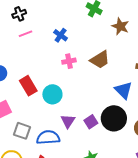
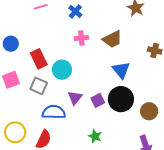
blue triangle: (123, 90) -> (121, 70), moved
gray square: (22, 131) -> (39, 86), moved

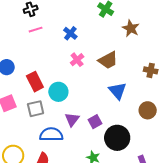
pink cross: (81, 38) -> (77, 60), turned -32
gray square: (39, 86) -> (36, 109), turned -36
black circle: (121, 99) -> (117, 138), moved
brown circle: (149, 111) -> (148, 110), moved

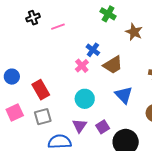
pink line: (36, 30) -> (58, 27), moved
blue cross: (70, 33) -> (93, 50), moved
cyan circle: (58, 92) -> (85, 99), moved

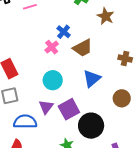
blue triangle: (124, 95) -> (92, 79), turned 30
purple square: (103, 127) -> (69, 109), size x1.5

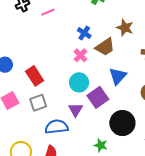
brown star: (106, 16) -> (125, 28), moved
pink cross: (52, 47) -> (80, 55), moved
purple square: (69, 109) -> (98, 97), moved

